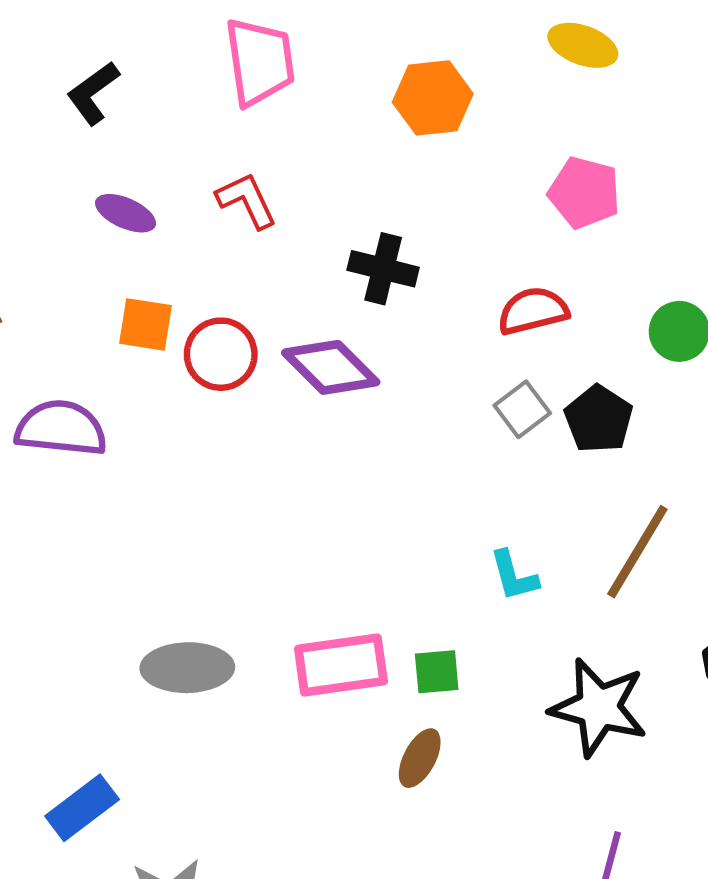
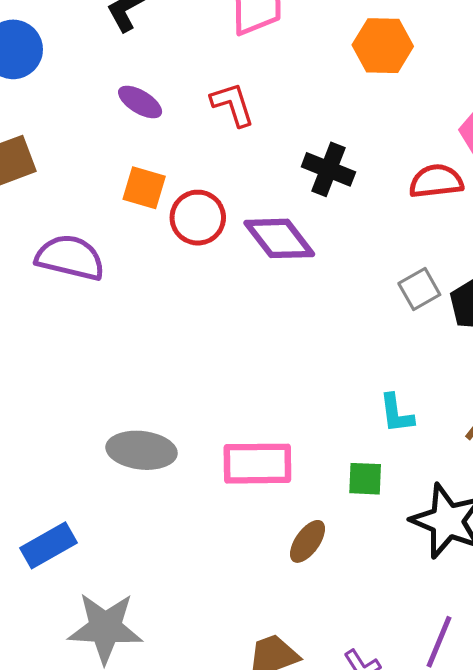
red semicircle: (533, 311) -> (436, 181), moved
green square: (437, 672) -> (365, 479), moved

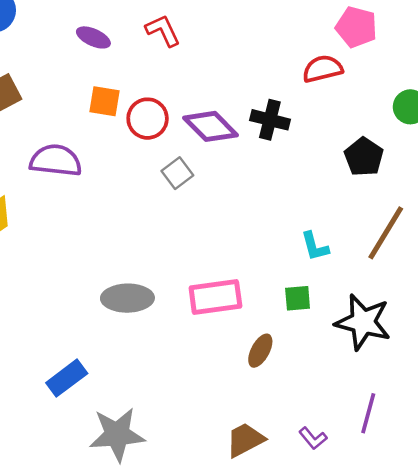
black cross: (328, 169) -> (270, 120), moved
gray square: (419, 289) -> (177, 173), moved

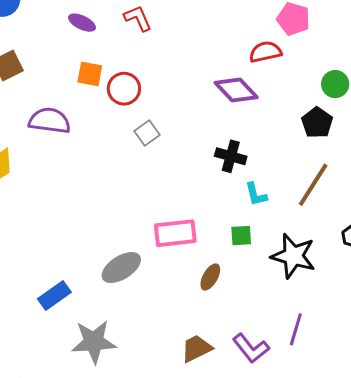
black cross: (270, 120) -> (231, 156), moved
purple diamond: (210, 126) -> (236, 90), moved
black pentagon: (364, 157) -> (317, 123), moved
gray ellipse: (127, 298) -> (121, 268), moved, turned -33
purple L-shape: (313, 438) -> (251, 348), size x1.6

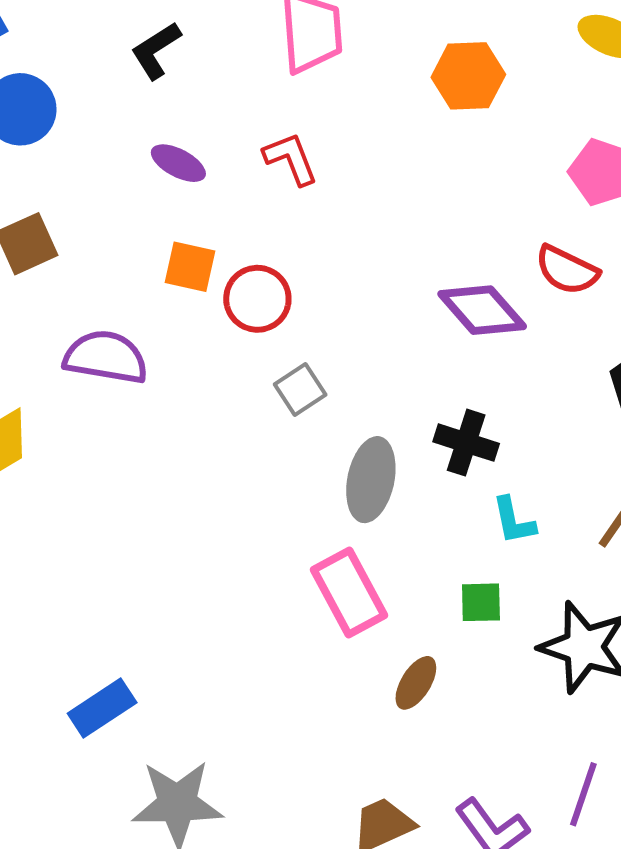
red semicircle: (265, 52) -> (567, 270), moved, turned -144
pink rectangle: (175, 233) -> (349, 592), turned 66
gray ellipse: (121, 268) -> (371, 480), moved, turned -48

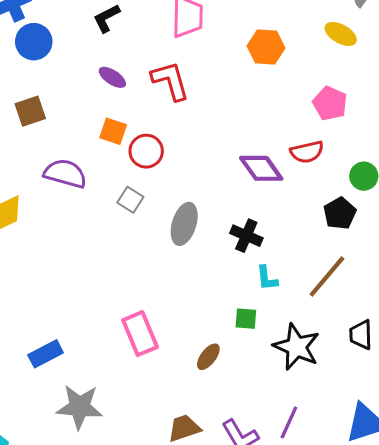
red L-shape: (291, 159) -> (170, 81), size x1.4
red semicircle: (567, 270) -> (307, 152), turned -44
gray square: (300, 389) -> (130, 200), moved, turned -30
gray ellipse: (371, 480) -> (184, 224), moved
pink rectangle: (349, 592) -> (140, 334), moved

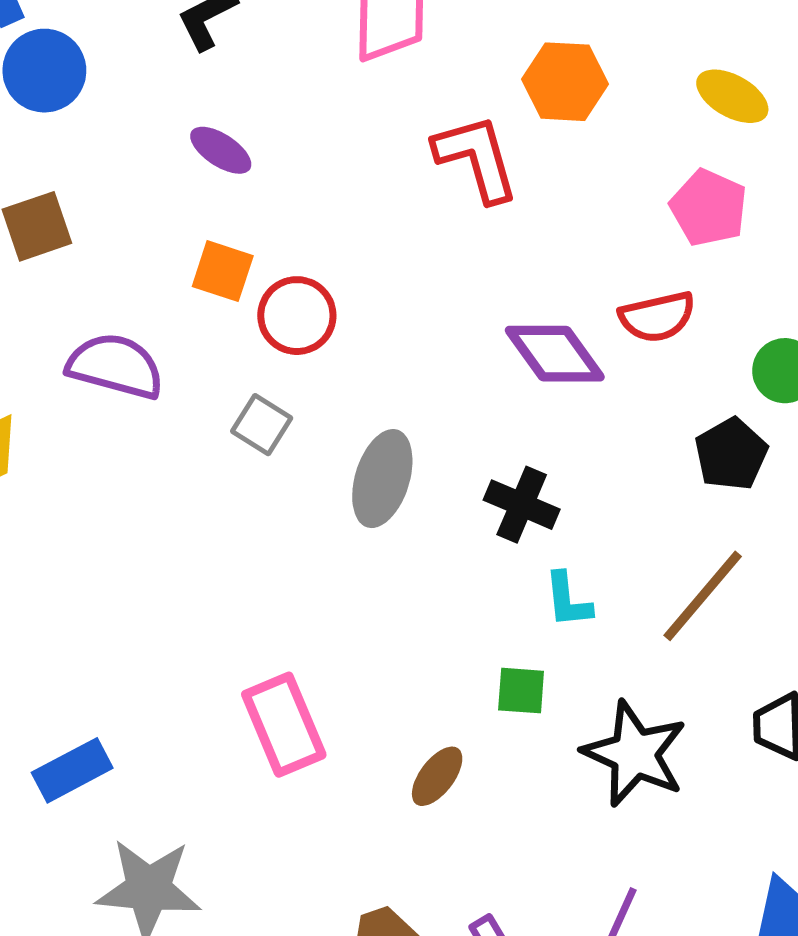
yellow ellipse: (341, 34) -> (732, 96), moved
red L-shape: (170, 81) -> (476, 158), moved

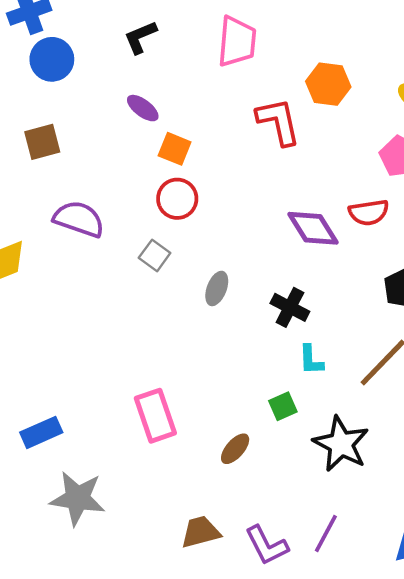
orange square: (223, 271) -> (175, 149), moved
gray ellipse: (382, 479) -> (217, 288), size x0.7
green square: (521, 691) -> (283, 406), turned -32

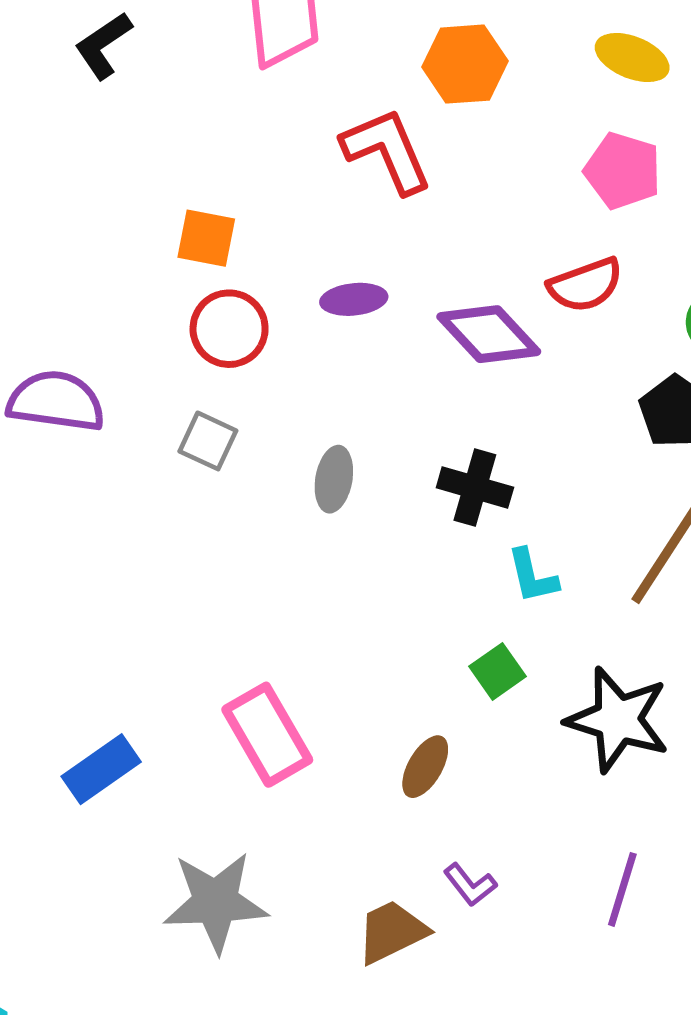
purple ellipse: (143, 108) -> (354, 299), moved, turned -32
blue rectangle: (41, 432) -> (101, 769), moved
gray star: (78, 498) -> (215, 902), moved
purple L-shape: (267, 545) -> (470, 885), moved, size x0.6

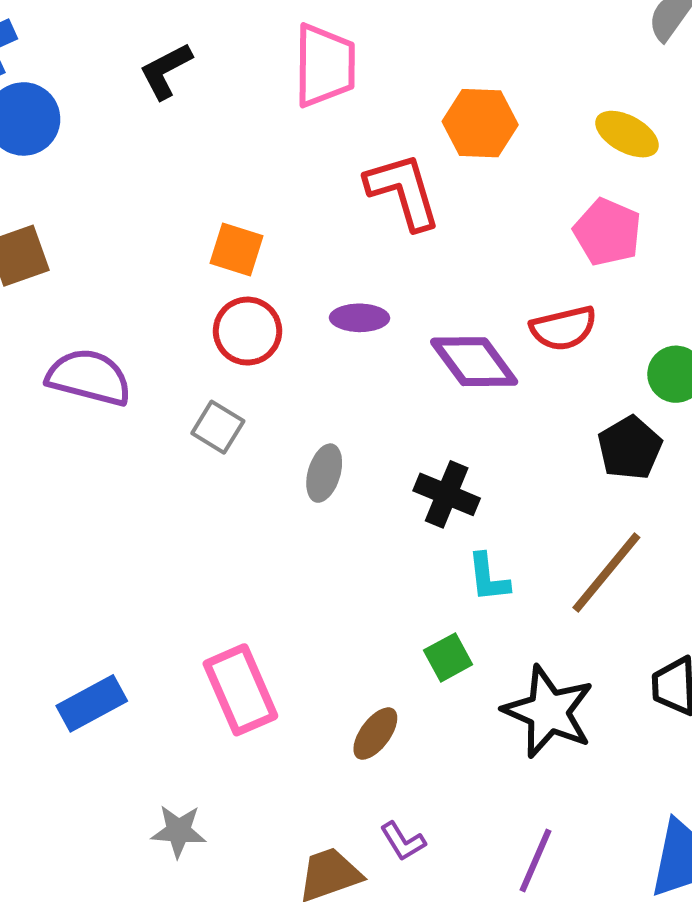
gray star: (215, 902) -> (179, 831), size x0.6

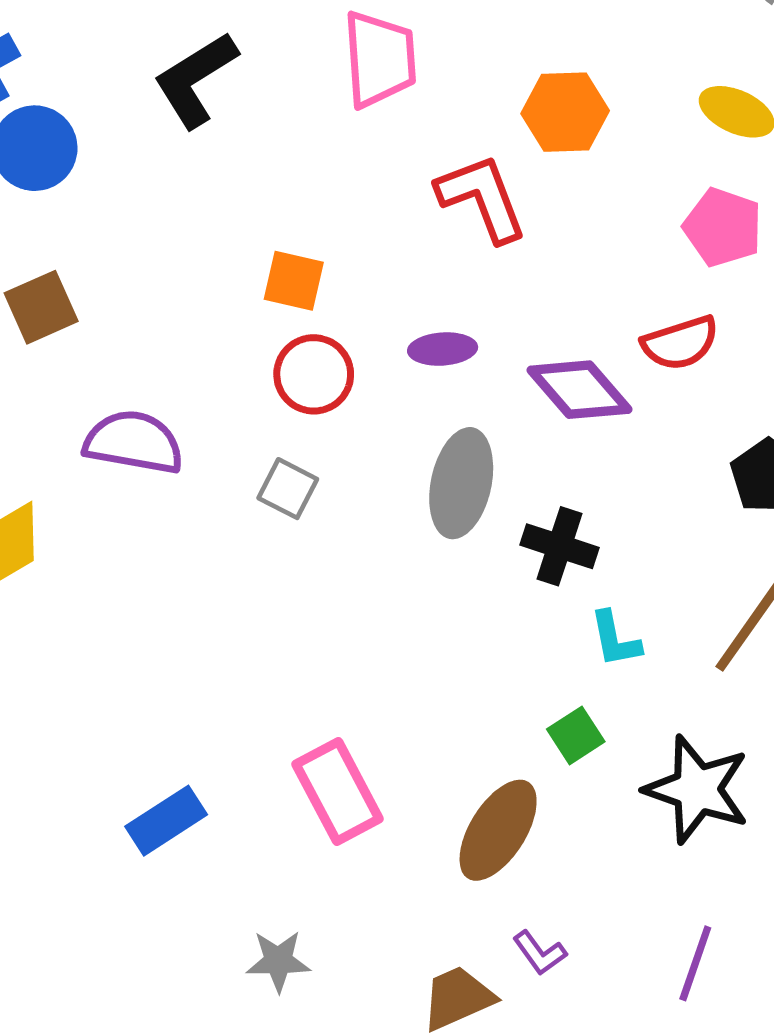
black L-shape: (166, 71) -> (196, 80), size x1.4
gray ellipse: (324, 473) -> (461, 483), moved, size x1.6
brown ellipse: (375, 734) -> (498, 830), size x1.6

